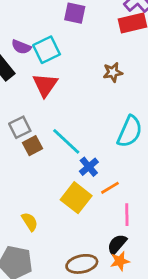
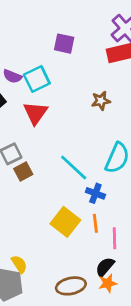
cyan line: (66, 141) -> (74, 167), moved
blue cross: (89, 167) -> (95, 193), moved, turned -30
orange line: (110, 188) -> (95, 223), moved, turned -66
yellow semicircle: (30, 222) -> (19, 264), moved

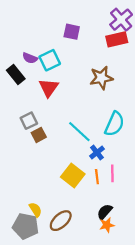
brown star: (101, 101) -> (101, 78), size x1.5
blue cross: (95, 193) -> (97, 152), turned 32
pink line: (114, 238) -> (112, 173), moved
brown ellipse: (71, 286) -> (61, 221), moved, turned -30

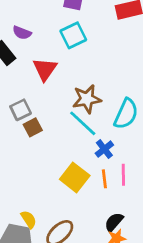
cyan square: (50, 60) -> (73, 35), moved
brown star: (101, 78) -> (87, 99), moved

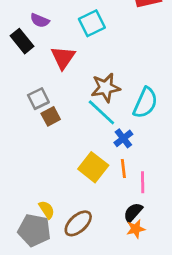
pink line: (123, 175) -> (143, 182), moved

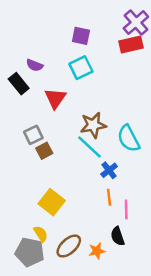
cyan semicircle: (145, 103) -> (129, 139), turned 128
yellow square: (93, 167) -> (52, 202), moved
black semicircle: (133, 212) -> (118, 236), turned -60
orange star: (136, 229) -> (97, 251), moved

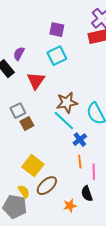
purple semicircle: (35, 65) -> (19, 54), turned 96
brown ellipse: (69, 246) -> (47, 186), moved

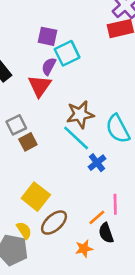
purple square: (57, 30) -> (47, 36), moved
purple semicircle: (19, 54) -> (49, 66), moved
orange line: (80, 162) -> (97, 217), moved, turned 56

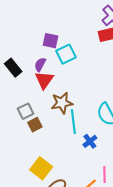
purple semicircle: (49, 66) -> (40, 64), moved
brown star: (80, 114) -> (62, 103), moved
cyan line: (76, 138) -> (73, 122), turned 40

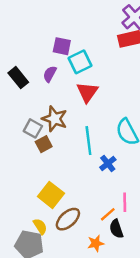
red triangle: (44, 80) -> (87, 92), moved
brown star: (62, 103) -> (55, 119), moved, turned 30
gray square: (26, 111) -> (33, 128), turned -35

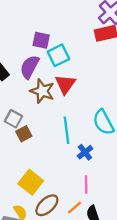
purple semicircle: (50, 74) -> (30, 67), size x1.5
brown star: (55, 119) -> (42, 91), moved
pink line: (125, 202) -> (86, 185), moved
orange line: (108, 214) -> (75, 208), moved

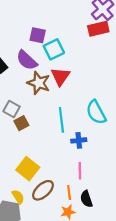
purple semicircle: (30, 67) -> (27, 60), turned -75
blue cross: (85, 152) -> (79, 140), turned 32
orange line: (75, 208) -> (69, 192), turned -56

